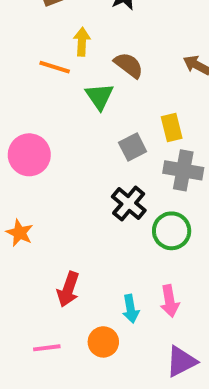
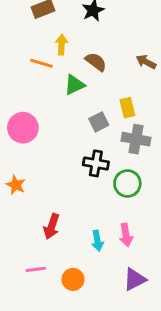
green triangle: (99, 96) -> (74, 85), turned 40
black cross: (129, 204) -> (96, 163), turned -30
orange circle: (103, 342) -> (73, 279), moved

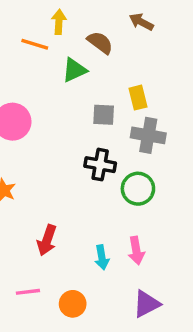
brown arrow: (146, 62) -> (141, 22), moved
gray square: (99, 122) -> (104, 115), turned 30

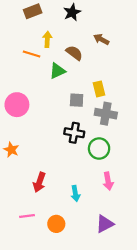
pink arrow: (136, 251) -> (108, 181), moved

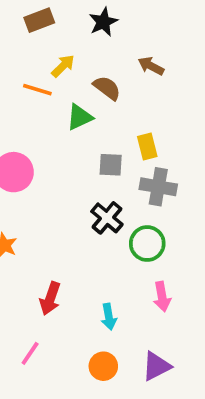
yellow arrow: (47, 39) -> (63, 66), turned 42
black cross: (74, 133) -> (107, 218), turned 30
pink line: (27, 216) -> (30, 353), turned -49
orange circle: (56, 224) -> (103, 366), moved

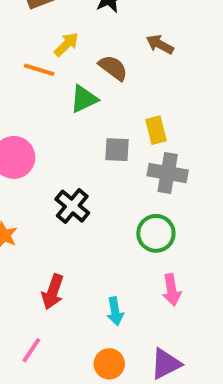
black cross: (107, 218) -> (72, 206), moved

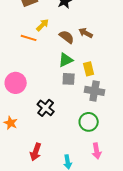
brown arrow: (160, 44) -> (86, 33), moved
green triangle: (84, 99) -> (66, 60), moved

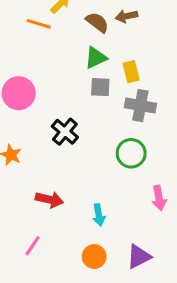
brown arrow: (86, 33) -> (127, 16), turned -40
pink arrow: (97, 151) -> (159, 198), moved
red arrow: (36, 152) -> (49, 200), turned -96

